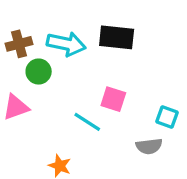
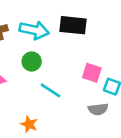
green circle: (39, 72) -> (32, 62), moved
pink square: (113, 99) -> (92, 73), moved

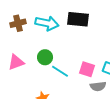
green circle: (32, 62) -> (45, 57), moved
pink square: (92, 73) -> (87, 69), moved

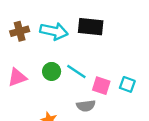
cyan line: (60, 71) -> (76, 71), moved
gray semicircle: (98, 86) -> (86, 106), moved

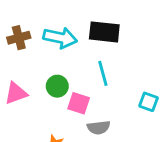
cyan line: (76, 71) -> (103, 73), moved, turned 42
pink square: (101, 86) -> (79, 103), moved

